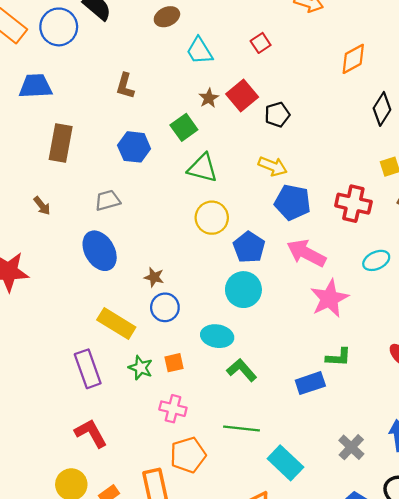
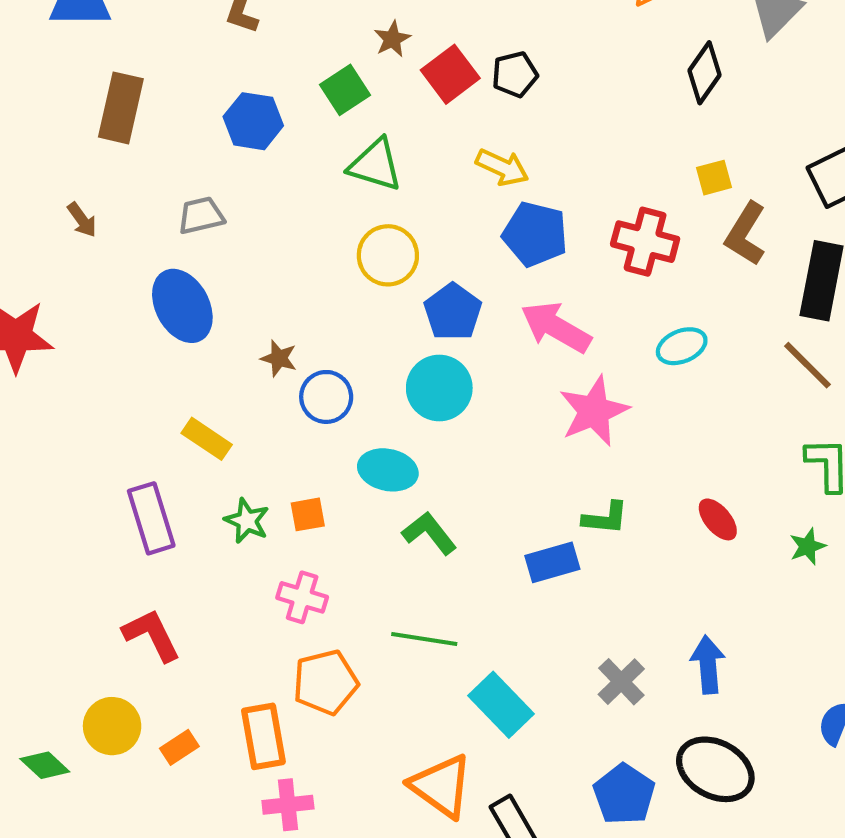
red square: (242, 95) -> (450, 74), moved
blue circle: (165, 307) -> (326, 397), moved
yellow rectangle: (116, 323) -> (207, 439), size x0.7

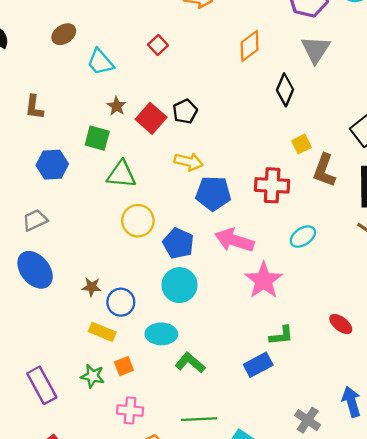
green square: (345, 90) -> (97, 138), turned -30
yellow rectangle: (207, 439) -> (102, 332), moved

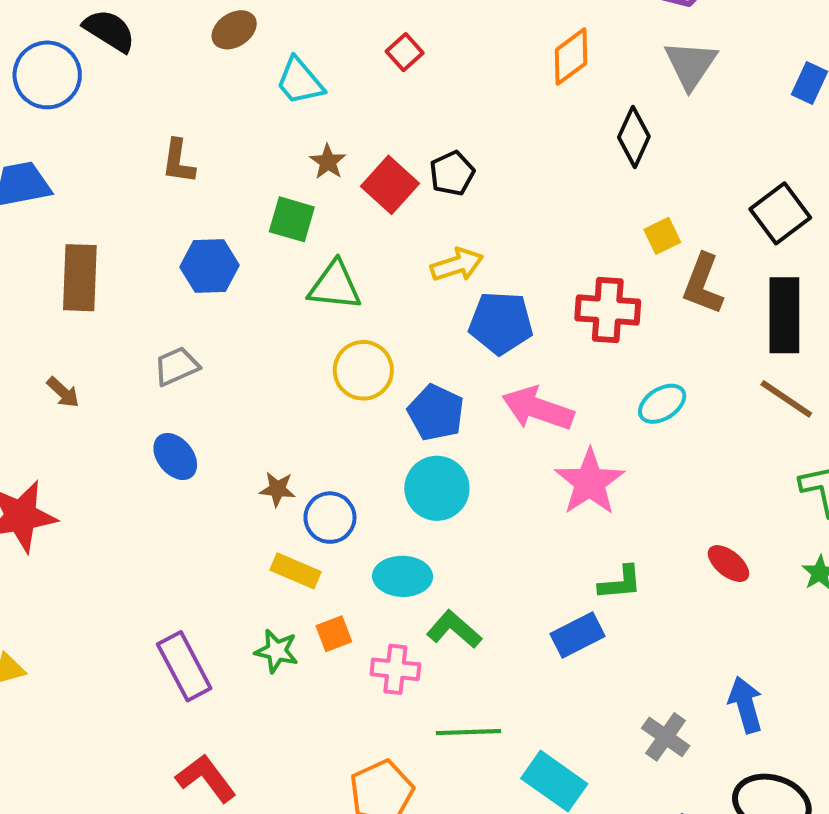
yellow arrow: (189, 162) -> (457, 265), turned -32
blue ellipse: (35, 270) -> (175, 457), size x0.7
pink cross: (130, 411) -> (395, 669), moved

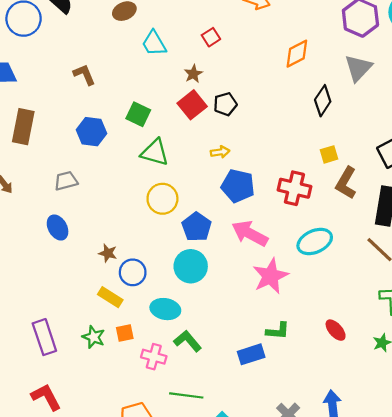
brown L-shape: (178, 161) -> (84, 75), turned 140
brown star: (328, 162) -> (193, 74), moved
yellow arrow: (457, 265) -> (220, 152), size x0.7
cyan ellipse: (662, 404) -> (315, 241), size x1.4

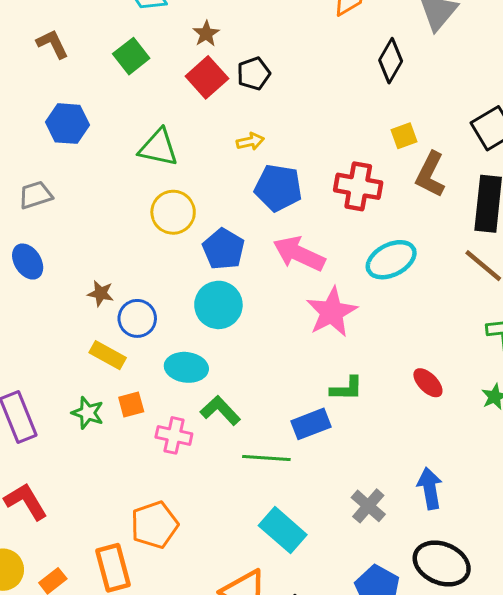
green square: (138, 114) -> (131, 56), moved, turned 30
green line: (186, 395) -> (266, 458), moved

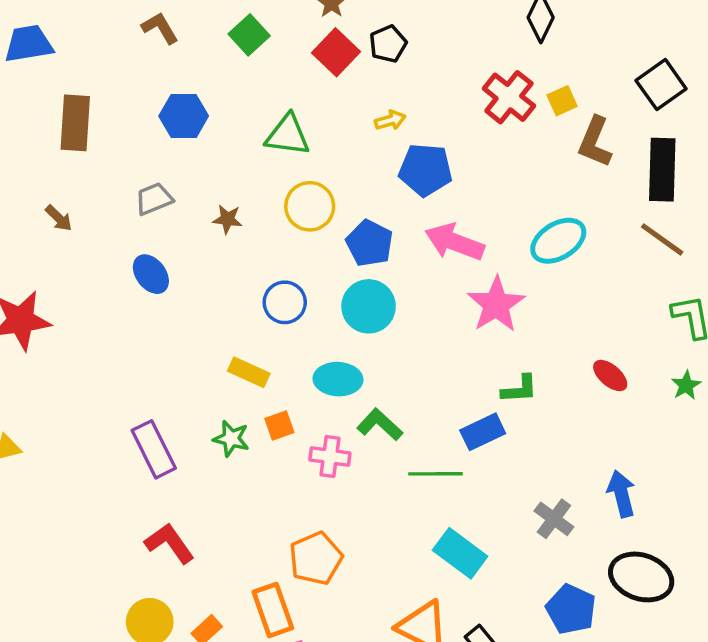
red cross: (358, 186) -> (509, 97), moved, turned 33
brown star: (101, 293) -> (227, 219), moved
blue circle: (137, 318) -> (285, 302), moved

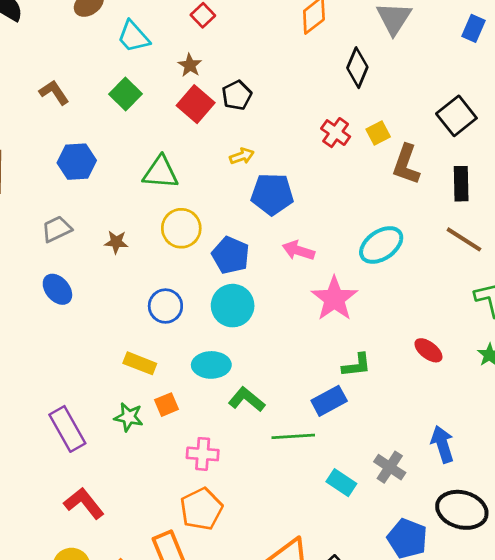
red cross: (509, 97) -> (336, 133), size x0.7
black rectangle: (662, 170) -> (461, 184), size x0.7
pink arrow: (454, 242) -> (298, 251), size x0.7
pink cross: (330, 456) -> (203, 454), moved
cyan rectangle: (460, 553) -> (341, 483), moved, size x0.7

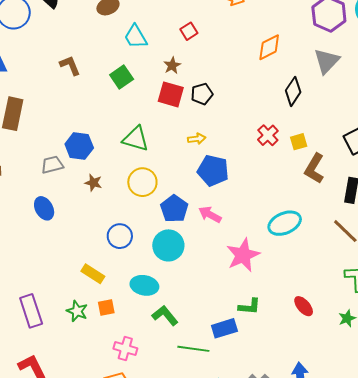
red square: (196, 104) -> (171, 94), turned -36
blue hexagon: (77, 162) -> (79, 146), moved
pink arrow: (298, 251) -> (210, 214), moved

